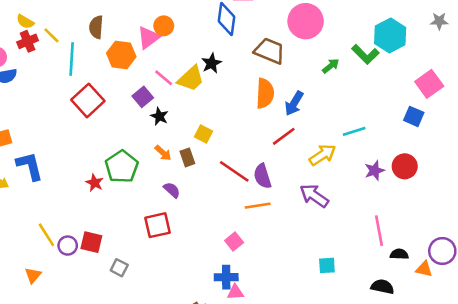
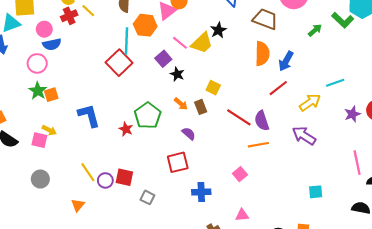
cyan line: (72, 59) -> (127, 41), moved
blue L-shape: (30, 166) -> (89, 116), moved
blue cross: (226, 277) -> (201, 192), moved

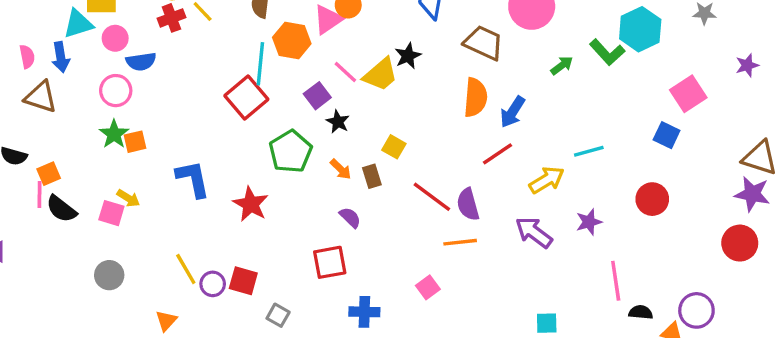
pink circle: (44, 29) -> (115, 38), moved
purple star: (352, 114) -> (589, 222), moved
green pentagon: (148, 116) -> (291, 152), moved
red star: (126, 129) -> (251, 204), size x1.5

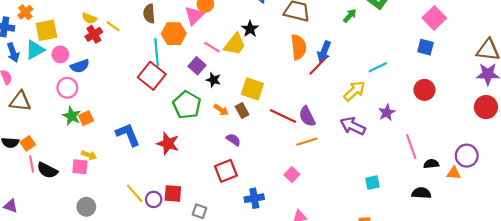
blue arrow: (61, 57) -> (13, 53), moved
yellow square: (394, 147) -> (252, 89), size x1.5
red line: (497, 154) -> (317, 66), moved
orange square: (49, 174) -> (28, 143), moved

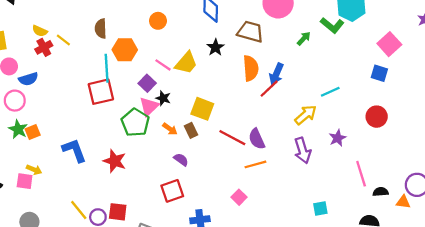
pink triangle: (194, 16) -> (149, 106), moved
black star: (250, 29) -> (216, 47), moved
red square: (152, 76) -> (101, 92), turned 36
purple arrow: (353, 126) -> (303, 150), turned -135

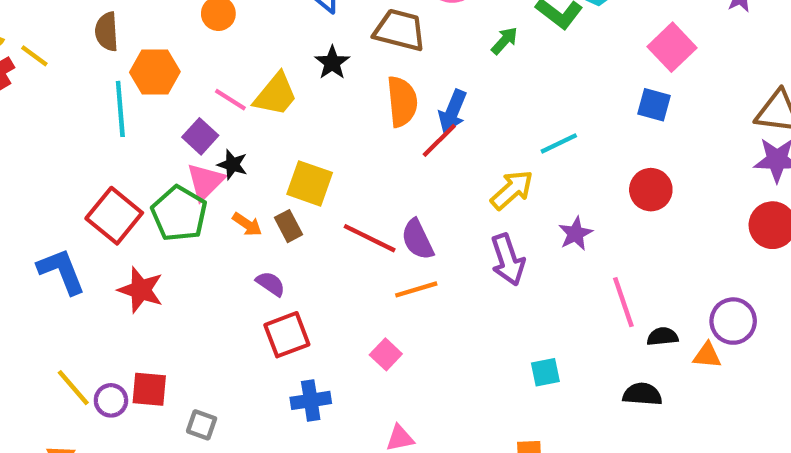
red square: (101, 92) -> (114, 216), moved, turned -36
red square: (172, 191) -> (287, 335), moved

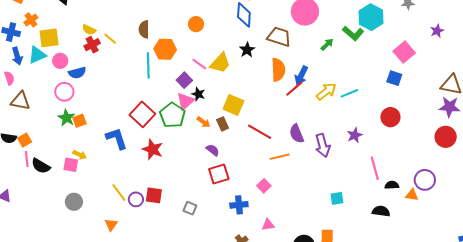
yellow arrow: (512, 190) -> (326, 91), moved
purple semicircle: (417, 239) -> (297, 134), moved
blue cross: (311, 400) -> (239, 205), moved
gray square: (202, 425) -> (190, 208), moved

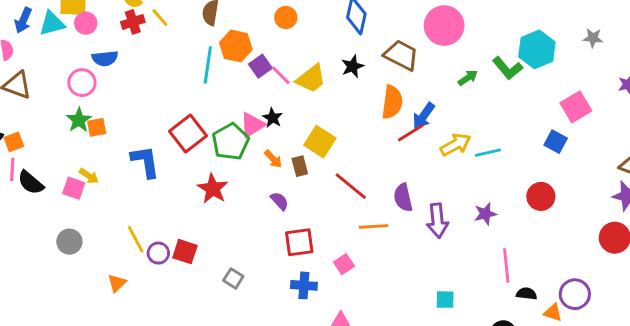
blue arrow: (17, 56) -> (23, 20), turned 30
pink circle: (60, 61) -> (86, 23), moved
purple square: (184, 80) -> (260, 66), moved
red star: (153, 149) -> (213, 189), moved
red square: (219, 174) -> (299, 242), moved

